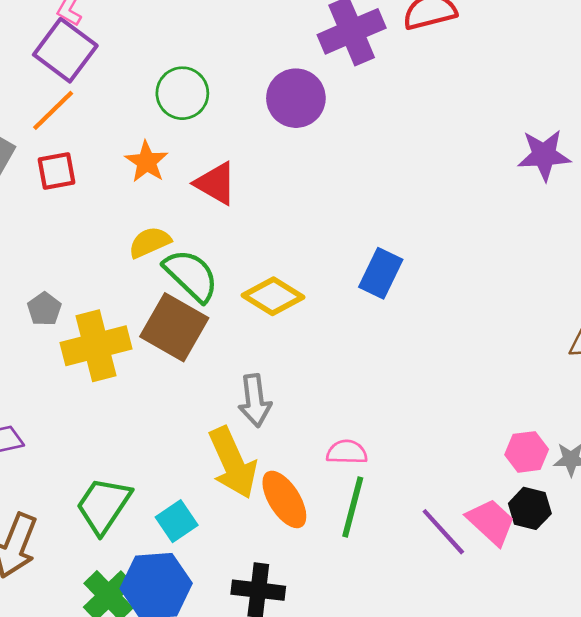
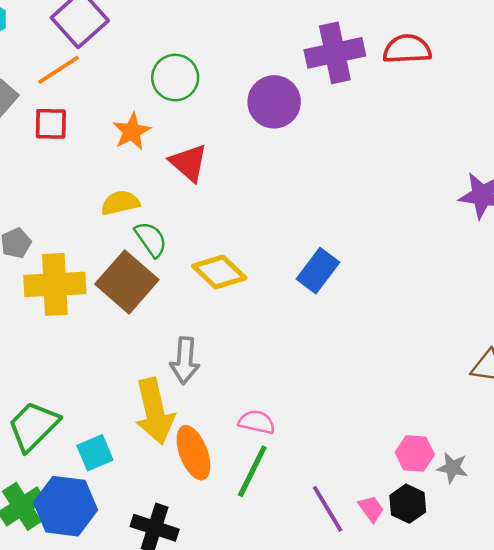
green semicircle: (191, 275) -> (151, 239), size x0.7
pink trapezoid: (491, 522) -> (371, 509), size x0.6

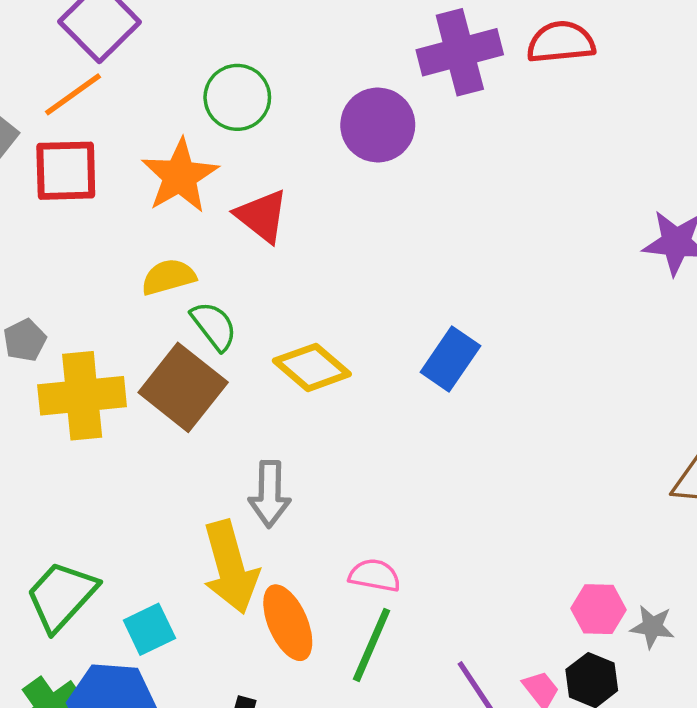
red square: (51, 124) -> (66, 171), size x1.4
orange star: (132, 132) -> (180, 176), size x1.4

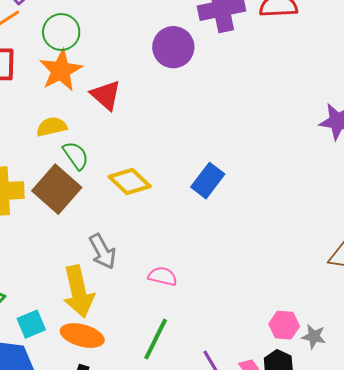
green circle: (237, 97) -> (61, 32), moved
gray arrow: (270, 494) -> (102, 251), turned -33
pink semicircle: (375, 575) -> (163, 276), moved
orange ellipse: (288, 623) -> (82, 336), moved, turned -54

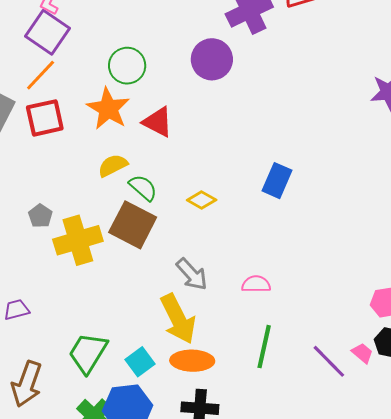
green circle: (61, 32) -> (127, 66), moved
yellow diamond: (130, 181) -> (202, 200), size x0.7

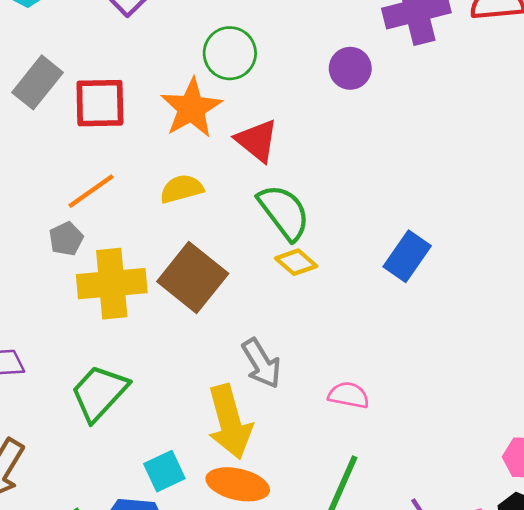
purple circle: (212, 59) -> (350, 68), size x0.7
orange line: (41, 75) -> (91, 191), moved
green semicircle: (143, 188) -> (284, 212), moved, size x1.4
green trapezoid: (88, 353) -> (99, 393), moved

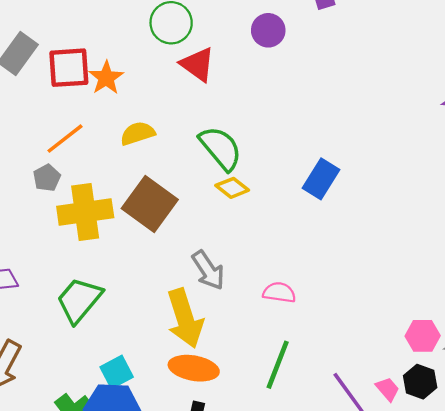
orange star: (191, 108) -> (106, 78), moved, size x0.7
red triangle: (257, 141) -> (198, 64), moved
cyan square: (164, 471) -> (117, 372), moved

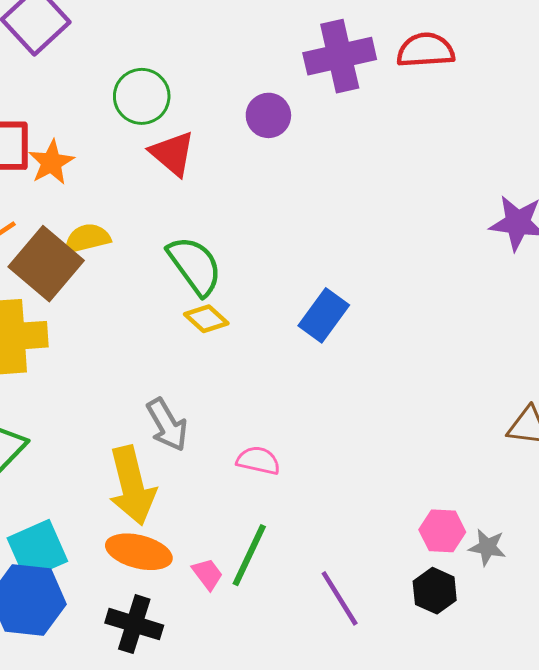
brown square: (150, 204) -> (46, 264), moved
cyan square: (117, 372) -> (37, 550), size x1.4
pink trapezoid: (388, 389) -> (207, 574), moved

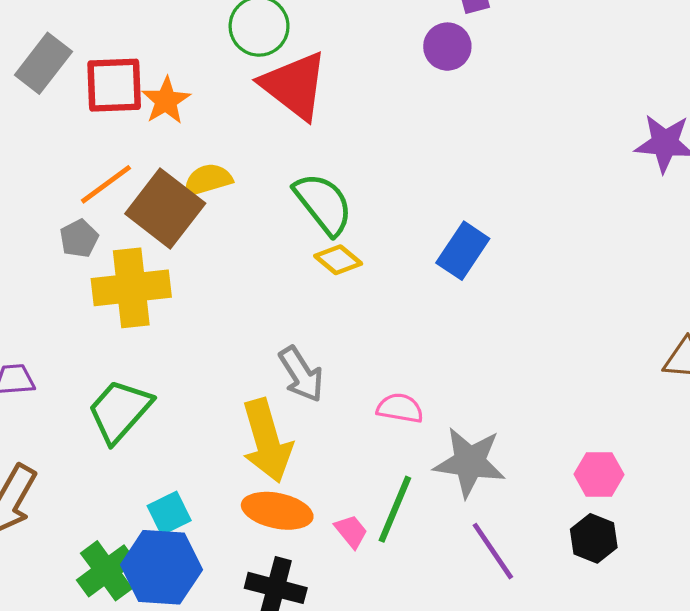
purple circle: (268, 115) -> (447, 47), moved
red triangle: (172, 153) -> (294, 85), size x1.4
gray star: (487, 547) -> (470, 462), moved, size x1.8
cyan square: (37, 550) -> (169, 513), size x0.7

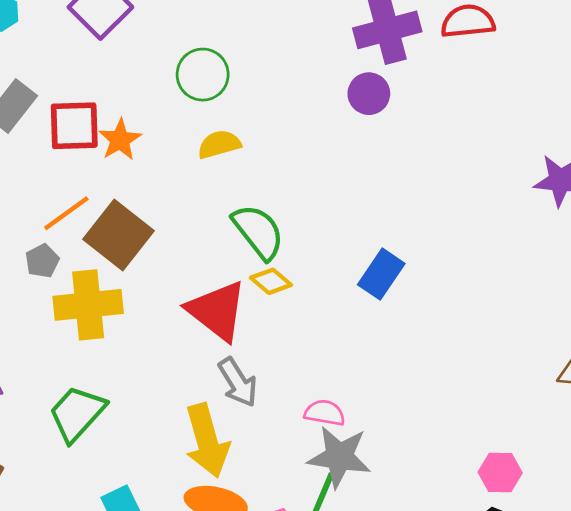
red triangle: (294, 85) -> (217, 311), moved
yellow semicircle: (208, 180) -> (219, 144), moved
gray star: (470, 462) -> (339, 457), moved

